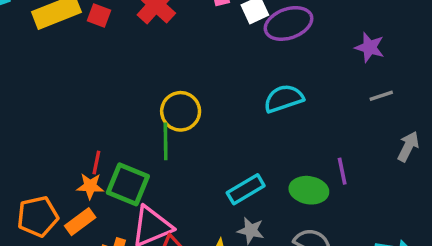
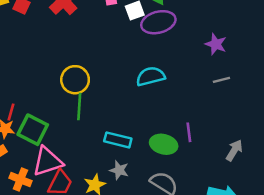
green line: (166, 141) -> (79, 107), moved
gray arrow: (408, 146) -> (234, 150), moved
cyan rectangle: (246, 189) -> (118, 140), turned 40

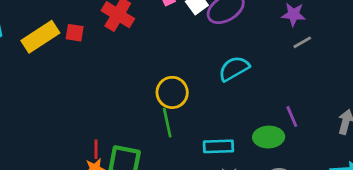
yellow circle: (75, 80) -> (172, 92), moved
gray line: (221, 80) -> (302, 42), moved

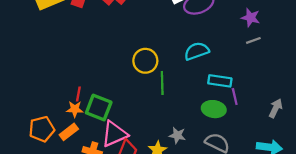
green line: (167, 123) -> (162, 83), moved
cyan rectangle: (218, 146) -> (220, 81), moved

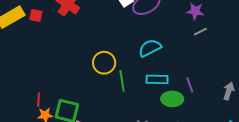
cyan rectangle: (220, 81) -> (157, 79), moved
red line: (78, 94) -> (39, 100), moved

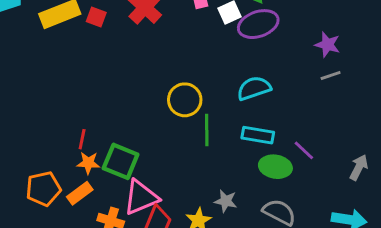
purple line: (190, 85) -> (304, 150), turned -35

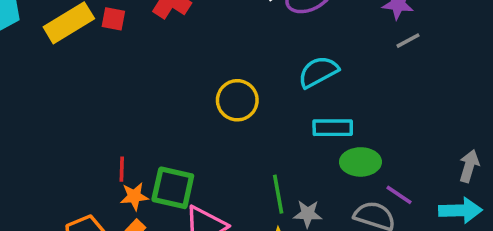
green line: (207, 130) -> (278, 194), moved
purple line: (304, 150) -> (399, 195), moved
gray arrow: (359, 167) -> (469, 166), moved

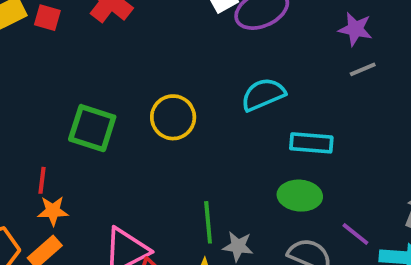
cyan rectangle: (333, 128) -> (311, 143), moved
green square: (173, 188) -> (92, 128), moved
purple line: (399, 195) -> (355, 234), moved

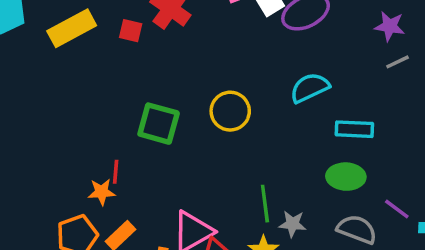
red square: (47, 18) -> (131, 31), moved
orange star: (53, 211) -> (102, 192), moved

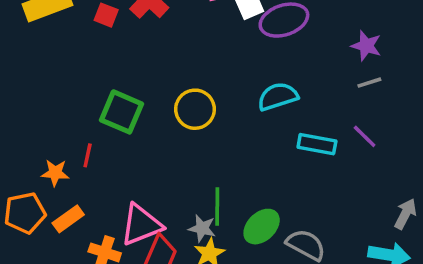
red line: (116, 172) -> (88, 155), moved
green ellipse: (346, 177) -> (262, 227), moved, turned -54
purple line: (397, 209) -> (365, 136), moved
gray star: (292, 224) -> (202, 228), moved

